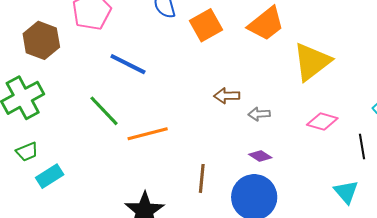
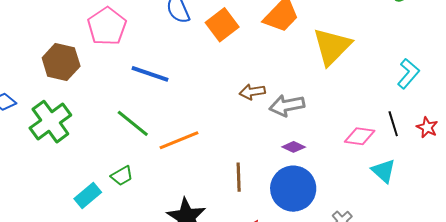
gray arrow: (259, 114) -> (287, 105), size x1.6
pink diamond: (322, 121) -> (360, 136), moved
green trapezoid: (27, 152) -> (122, 176), moved

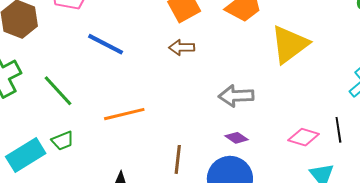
brown arrow: (252, 92) -> (182, 47), moved
green line: (133, 123) -> (58, 91), moved
cyan rectangle: (88, 195) -> (26, 155), size x1.4

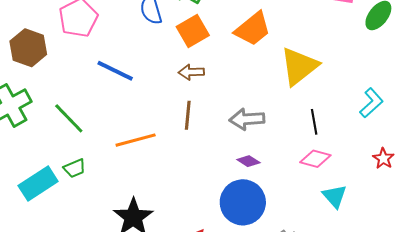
black line: (338, 130) -> (314, 122), moved
brown line: (178, 159) -> (188, 115), moved

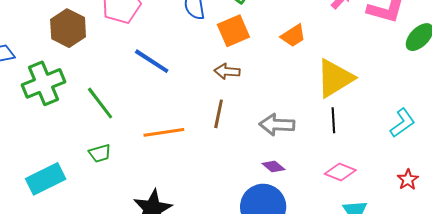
orange trapezoid: (253, 29) -> (293, 36), size x0.7
black line: (314, 122) -> (333, 120), moved
cyan rectangle: (38, 184) -> (46, 179), moved

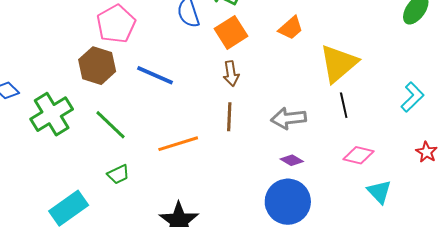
brown hexagon: (68, 28) -> (97, 66), moved
brown arrow: (227, 71) -> (231, 74), turned -95

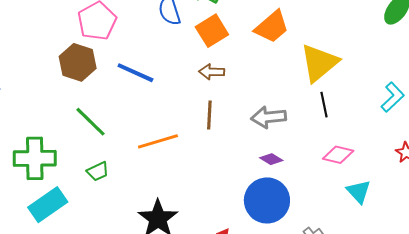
orange trapezoid: (291, 28) -> (272, 27), size x1.4
brown arrow: (231, 74) -> (212, 72), turned 100
green cross: (52, 114) -> (35, 158), moved, turned 30

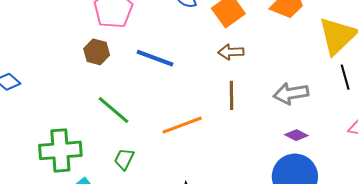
brown hexagon: (78, 62) -> (97, 52), size x0.7
green trapezoid: (98, 171) -> (124, 159), turned 145

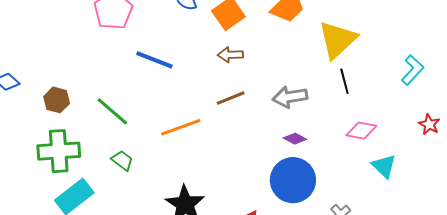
brown hexagon: (97, 52) -> (57, 100), moved
brown line: (232, 95) -> (231, 98), turned 68
green trapezoid: (124, 159) -> (122, 161), turned 100

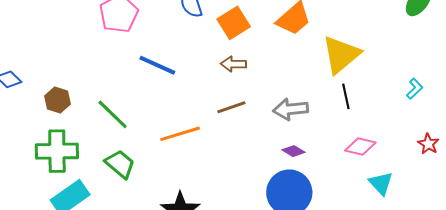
cyan L-shape: (413, 70) -> (415, 89), size x0.7
green trapezoid: (122, 161) -> (120, 164), size x1.4

